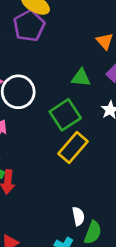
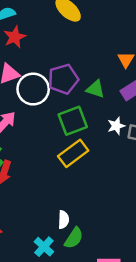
purple pentagon: (29, 26) -> (63, 79), moved

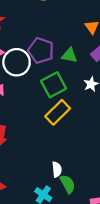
purple pentagon: (63, 79) -> (41, 50), turned -30
green semicircle: (74, 238) -> (68, 184), turned -54

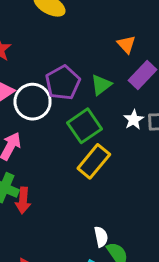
purple pentagon: (41, 50) -> (63, 83), turned 30
green triangle: (69, 55) -> (101, 85), turned -42

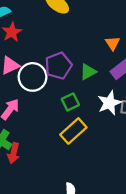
white star: (134, 120) -> (109, 103), size x1.5
green square: (85, 126) -> (70, 102), size x0.7

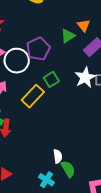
green triangle: (88, 72) -> (68, 36), moved
yellow rectangle: (73, 131) -> (33, 96), moved

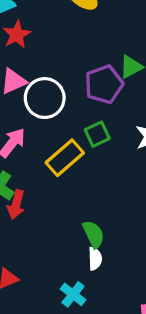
purple pentagon: (38, 49) -> (104, 84), moved
green semicircle: (68, 169) -> (93, 234), moved

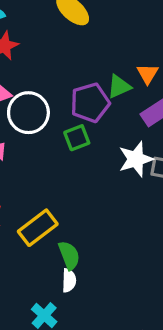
green square: (97, 134) -> (77, 138), moved
yellow rectangle: (65, 158) -> (38, 228), moved

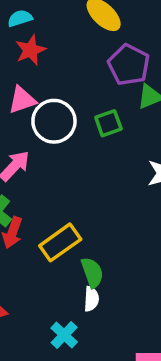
purple pentagon: (90, 103) -> (129, 65), moved, turned -30
green square: (77, 138) -> (108, 123), moved

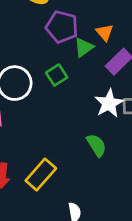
green semicircle: (92, 273) -> (96, 145), moved

